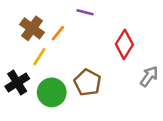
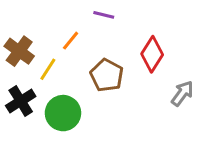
brown cross: (32, 28) -> (19, 51), moved
brown pentagon: (87, 83) -> (107, 75), moved

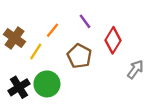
purple line: (104, 15) -> (85, 21), moved, turned 40
black cross: (21, 101) -> (19, 87), moved

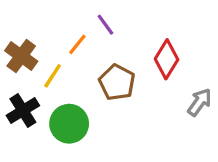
purple line: (85, 21) -> (105, 25), moved
black cross: (19, 87) -> (23, 110), moved

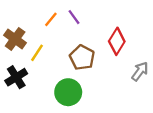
orange line: (77, 44) -> (51, 19), moved
green circle: (69, 124) -> (68, 92), moved

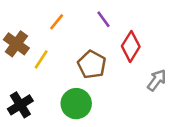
purple line: (74, 17) -> (103, 19), moved
black cross: (16, 77) -> (20, 105), moved

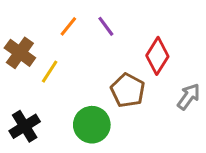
purple line: (103, 19) -> (106, 26), moved
brown pentagon: (92, 65) -> (128, 90), moved

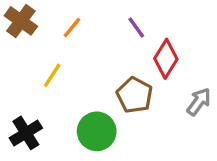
purple line: (106, 26) -> (136, 28), moved
brown cross: (20, 53) -> (21, 21), moved

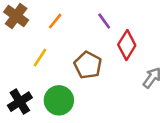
brown pentagon: (135, 95) -> (88, 65), moved
green circle: (97, 131) -> (59, 100), moved

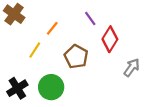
orange line: (55, 21) -> (52, 28), moved

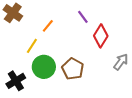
brown pentagon: (76, 57) -> (73, 69), moved
green circle: (51, 87) -> (44, 67), moved

